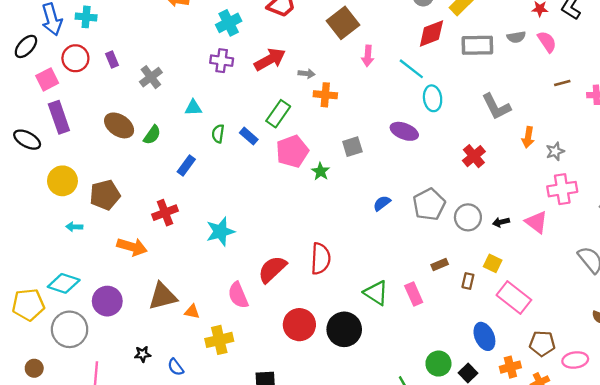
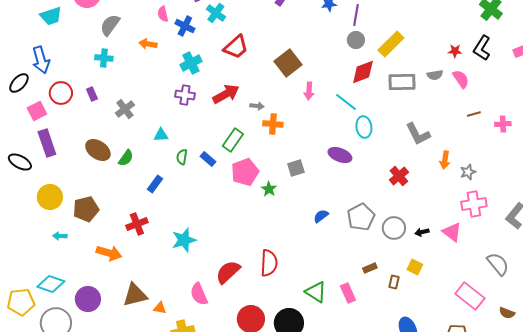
cyan cross: (86, 17) -> (104, 58), moved
pink rectangle: (514, 298) -> (470, 296), moved

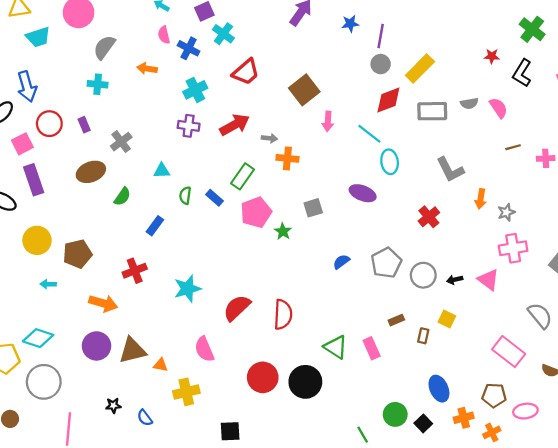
red star: (455, 51) -> (492, 56), moved
brown ellipse: (98, 150) -> (91, 172), moved, turned -55
red semicircle: (228, 272) -> (237, 308), moved
purple circle: (88, 299) -> (96, 346), moved

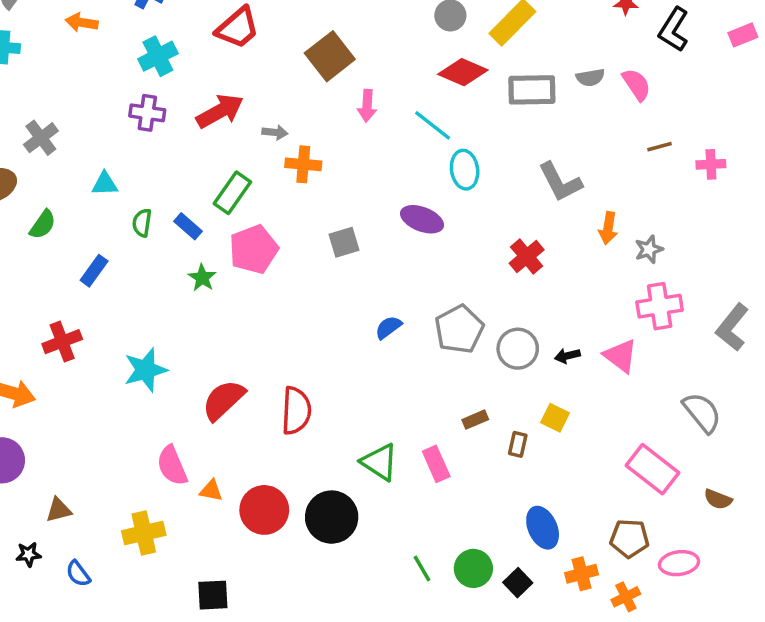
red diamond: (388, 100) -> (463, 72), turned 44
green star: (283, 231) -> (202, 278), moved
brown triangle: (132, 350) -> (59, 510), moved, size x0.6
orange triangle: (161, 365) -> (211, 490), moved
green line: (363, 435) -> (422, 568), moved

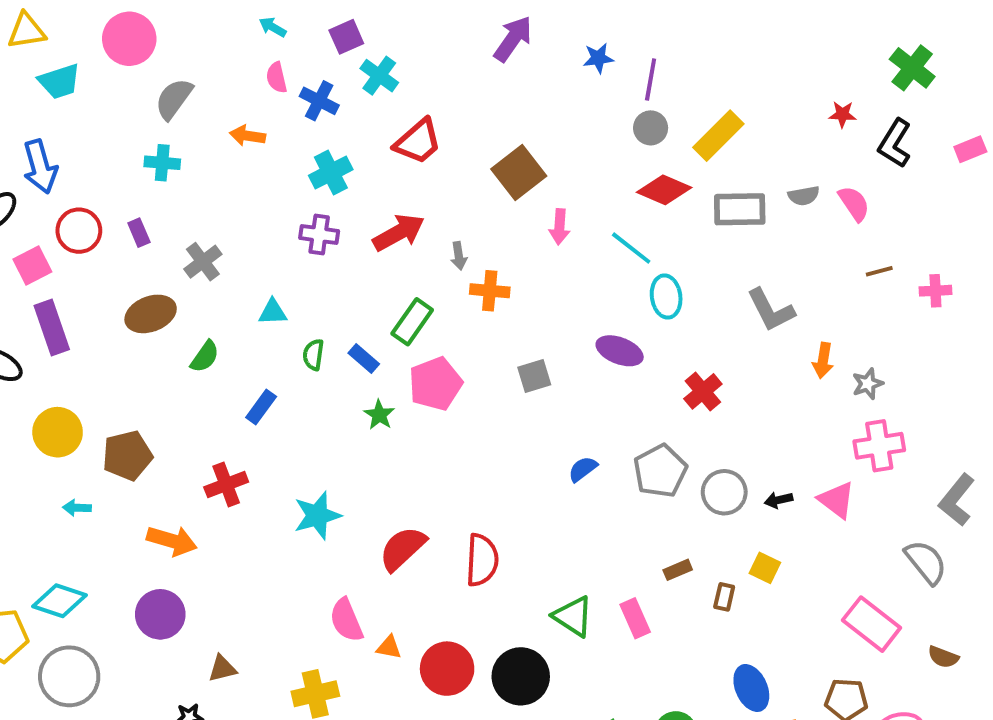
gray arrow: (275, 132) -> (459, 256), turned 75
red cross: (527, 256) -> (703, 391), moved
gray L-shape: (732, 327) -> (957, 500), moved

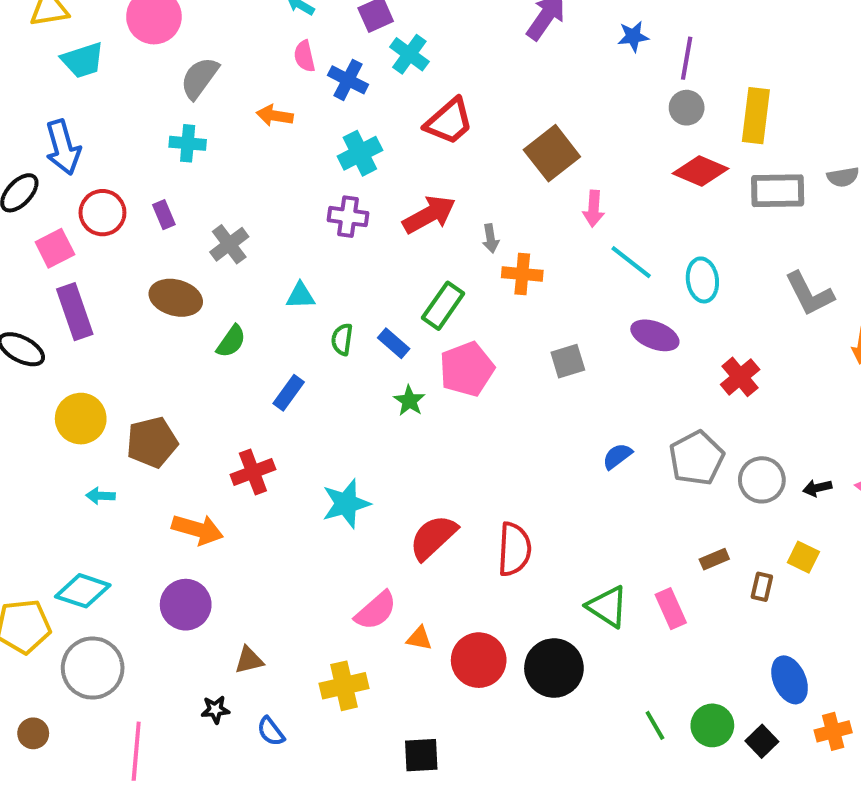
yellow rectangle: (718, 136) -> (756, 116), turned -38
cyan line: (631, 248) -> (631, 262), moved
brown ellipse: (151, 314) -> (176, 298), turned 36
pink semicircle: (346, 620) -> (376, 611), turned -108

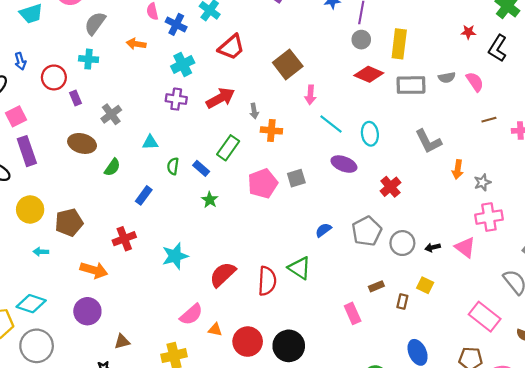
blue arrow: (63, 147) -> (20, 61), size x0.6
red circle: (102, 213) -> (54, 77), moved
pink pentagon: (467, 369) -> (263, 184), moved
green triangle: (607, 607) -> (300, 268), moved

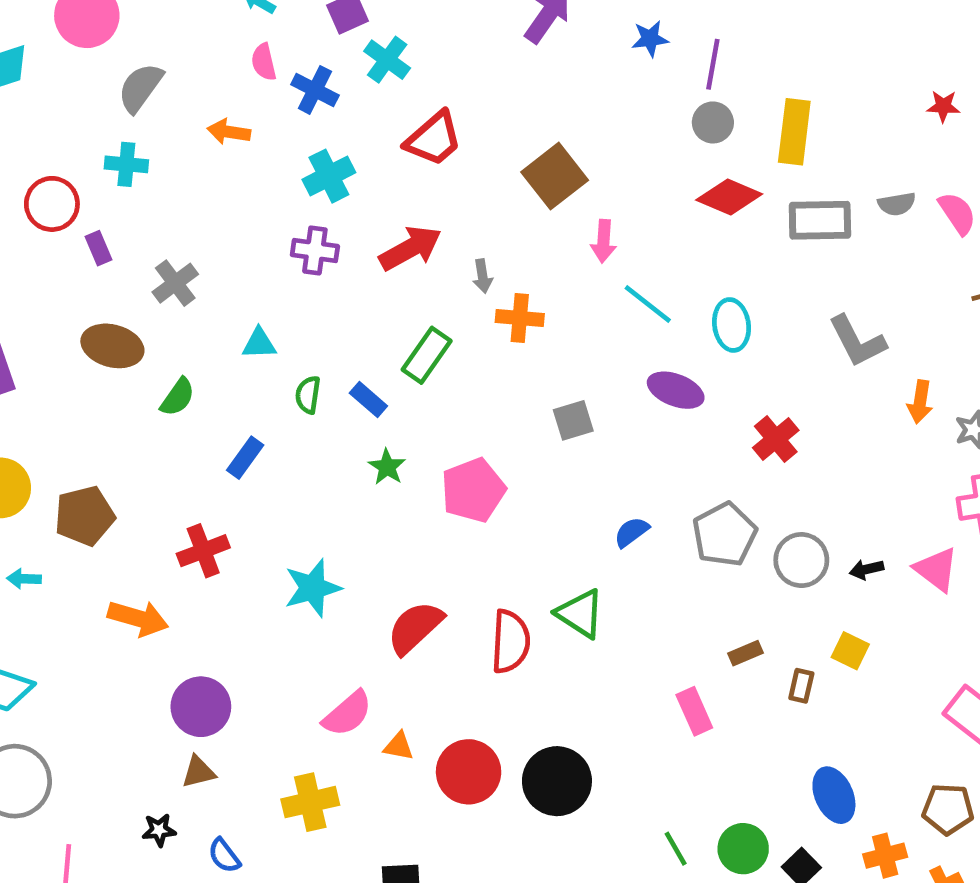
pink pentagon: (263, 184) -> (473, 490), moved
purple circle: (87, 311) -> (201, 707), moved

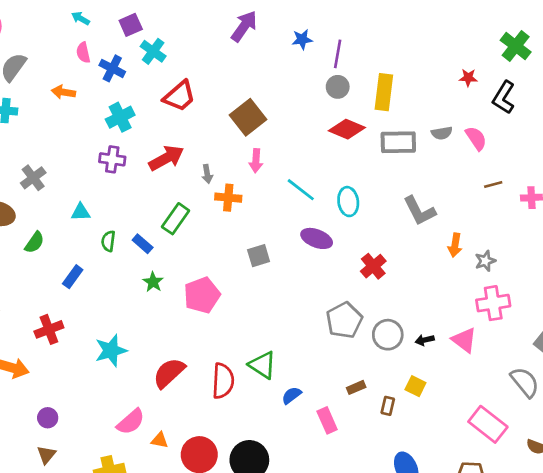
pink arrow: (604, 241) -> (256, 161), moved
blue semicircle: (631, 532) -> (292, 395), moved
purple circle: (201, 707) -> (48, 418), size x0.6
brown triangle: (199, 772) -> (46, 455), turned -36

